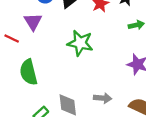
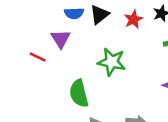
green semicircle: (28, 72) -> (79, 93), moved

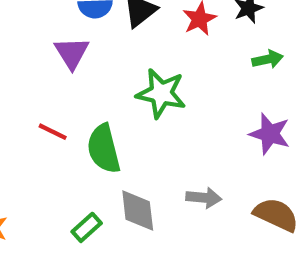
red line: (38, 57) -> (53, 132), moved

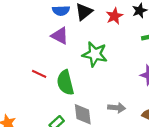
purple triangle: (72, 53) -> (60, 36), moved, turned -30

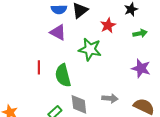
red star: (114, 16) -> (108, 25), moved
red line: (39, 74) -> (39, 67), turned 64

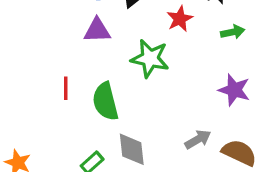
purple triangle: (58, 32) -> (97, 30), turned -30
gray arrow: (110, 98) -> (198, 139), moved, turned -35

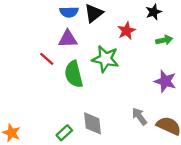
red line: (66, 88) -> (47, 59), moved, turned -49
green semicircle: (105, 101) -> (74, 74), moved
gray arrow: (198, 139) -> (139, 116), turned -96

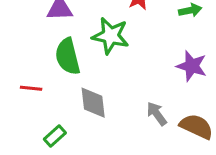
red line: (47, 59) -> (31, 88), moved, turned -35
gray diamond: (92, 123) -> (93, 103), moved

